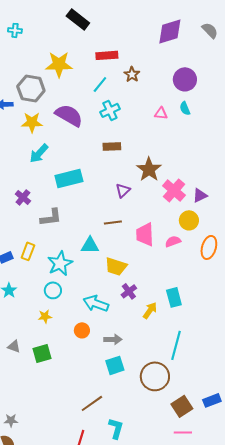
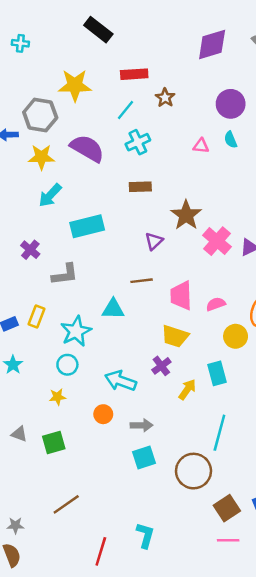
yellow circle: (189, 220) -> (236, 336), moved
yellow trapezoid: (116, 266) -> (175, 336), moved
brown line: (92, 403) -> (66, 504), moved

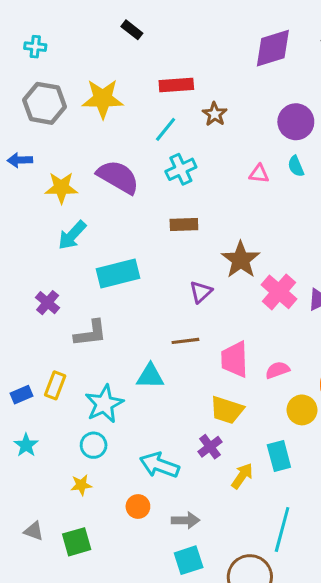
black rectangle: (98, 30) -> (132, 30), size x0.6
gray hexagon: (40, 115) -> (44, 103), moved

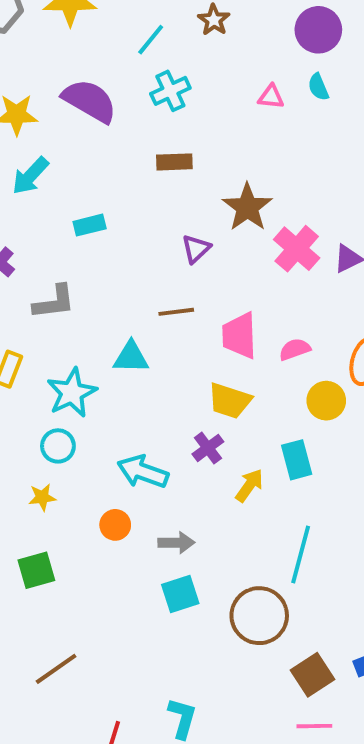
cyan rectangle: (118, 274) -> (90, 225), size x0.6

